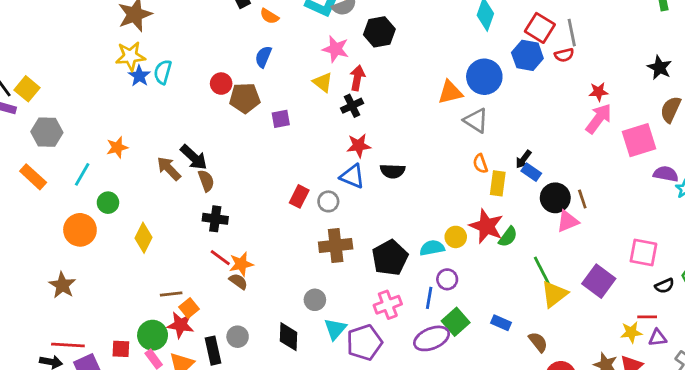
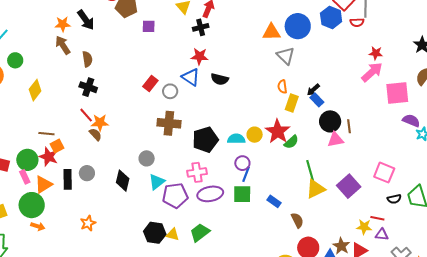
orange star: (117, 147) -> (63, 24), moved
black arrow: (194, 157) -> (86, 20), moved
blue line: (429, 298) -> (246, 174), moved
green square: (456, 322) -> (242, 194), turned 30
purple ellipse: (432, 338) -> (210, 194), moved

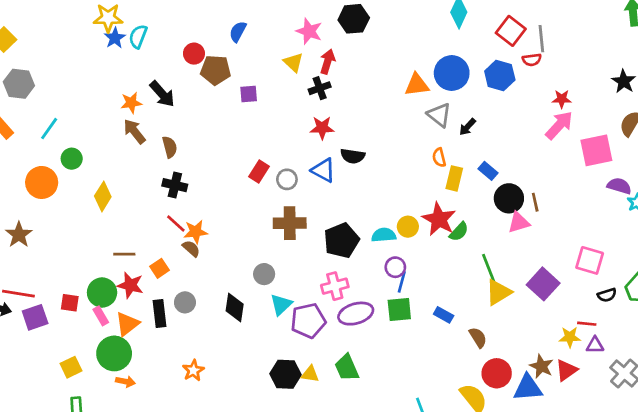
blue hexagon: (331, 17) -> (500, 75), moved
blue triangle: (191, 77) -> (323, 170), moved
black arrow: (313, 90) -> (467, 127), moved
orange square: (57, 146) -> (159, 268), moved
green trapezoid: (200, 233) -> (347, 368), turned -70

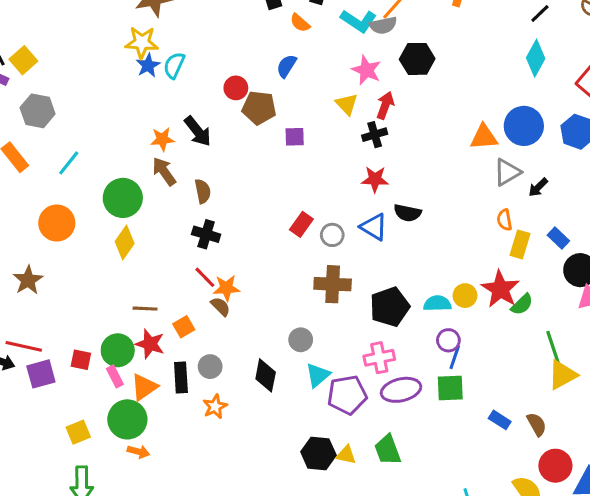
gray triangle: (439, 115) -> (507, 172), turned 48
green circle: (72, 159) -> (123, 198), moved, size x1.6
blue rectangle: (444, 315) -> (500, 420), moved
orange star: (193, 370) -> (215, 407), moved

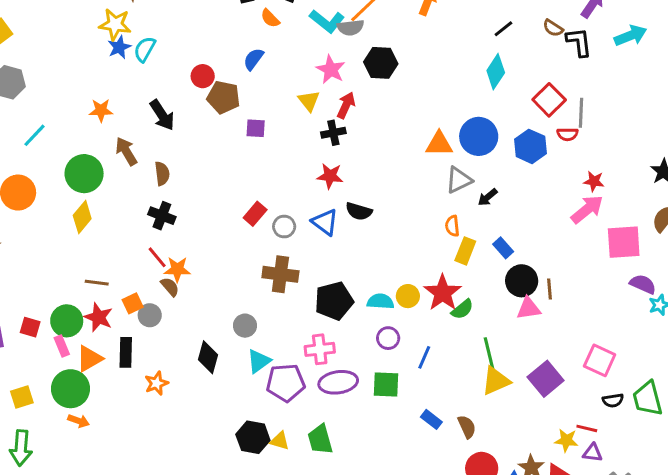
orange star: (162, 139) -> (101, 110), moved
blue line: (455, 357) -> (424, 357), moved
gray circle: (210, 367) -> (150, 315), moved

